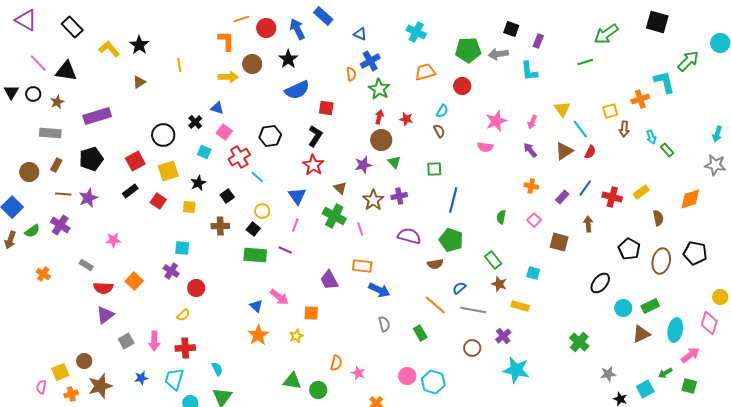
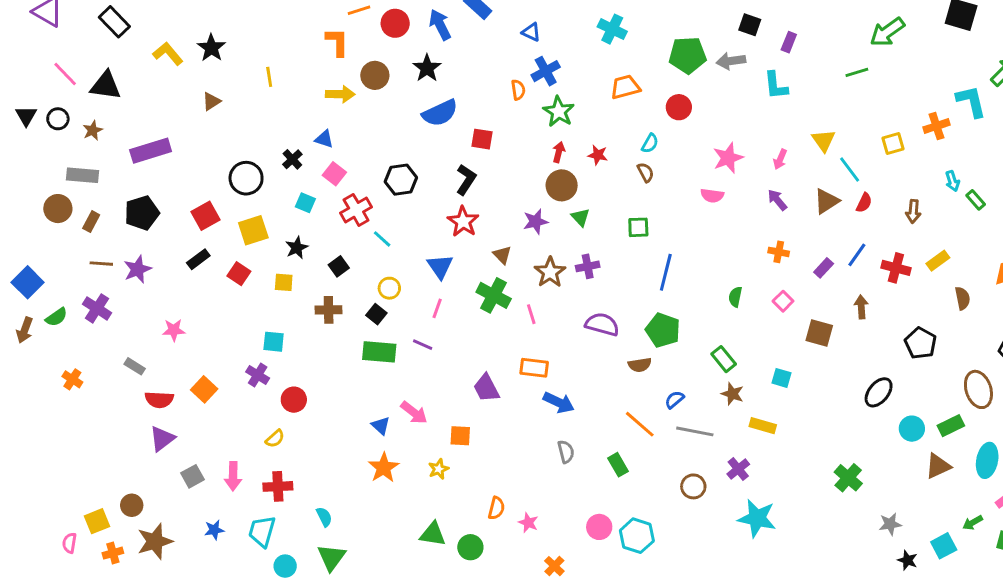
brown arrow: (624, 129) -> (913, 211), moved
brown circle: (29, 172) -> (58, 209), moved
brown ellipse: (661, 261) -> (978, 389), moved, turned -30

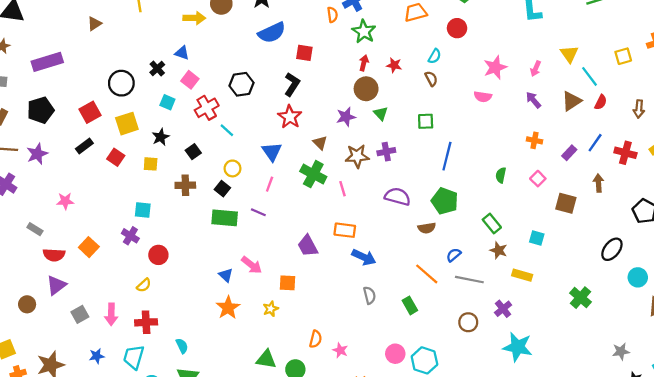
brown star: (550, 272) -> (357, 156), turned 30
green cross: (848, 478) -> (581, 298), moved
brown circle: (132, 505) -> (27, 304), moved

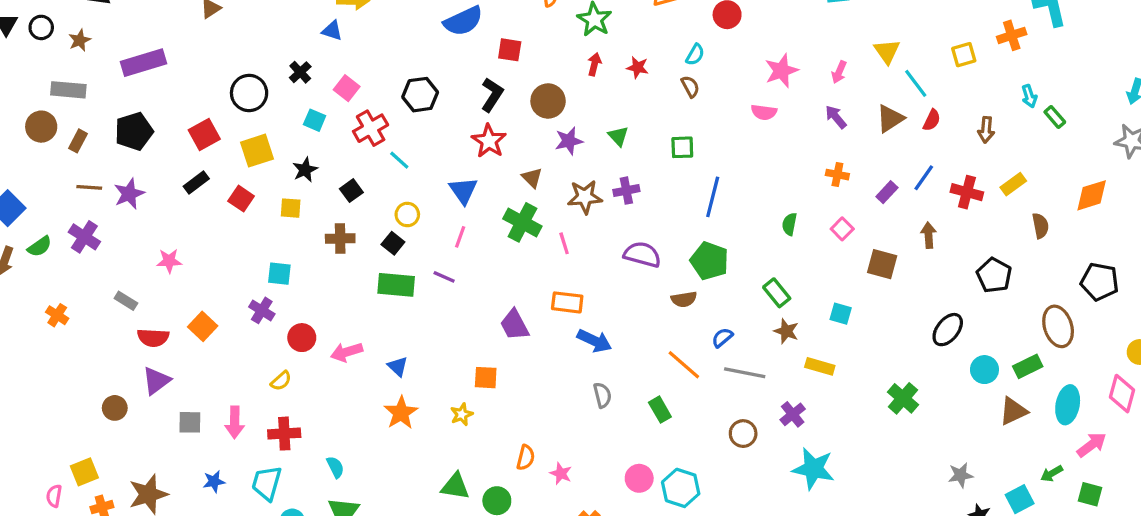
blue triangle: (182, 53) -> (332, 31), moved
brown circle: (366, 89) -> (548, 101), moved
pink arrow: (252, 265) -> (347, 352), moved, turned 125
gray square: (80, 314) -> (190, 422), turned 30

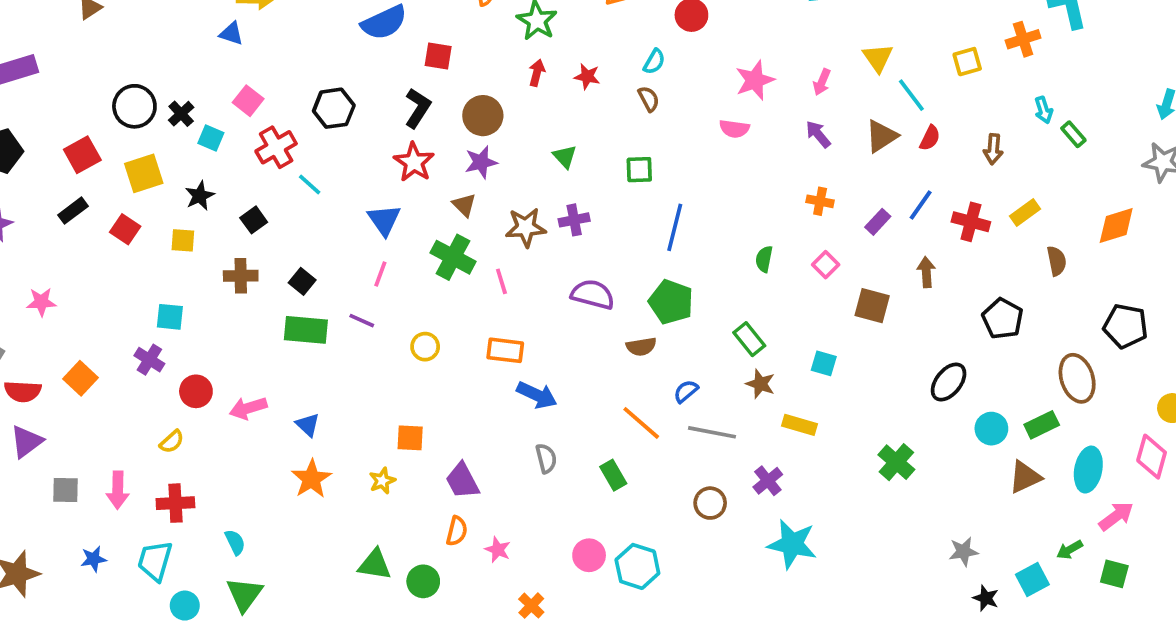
black cross: (300, 72) -> (181, 114), moved
purple star: (569, 141) -> (481, 162), moved
yellow circle: (407, 214) -> (425, 347), moved
purple trapezoid: (514, 325) -> (462, 481), moved

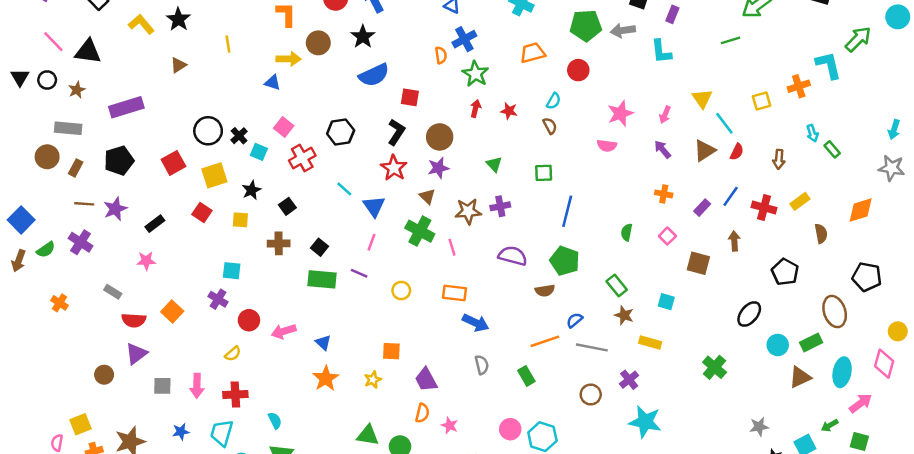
cyan line: (310, 185) -> (344, 189), moved
black rectangle: (73, 211) -> (155, 224), moved
orange line: (641, 423) -> (545, 341), turned -60

